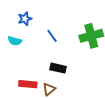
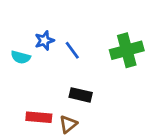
blue star: (25, 19) -> (44, 40), moved

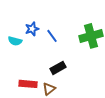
black rectangle: (81, 95) -> (58, 68), turned -42

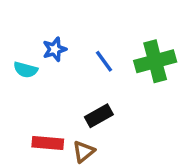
blue line: (52, 36) -> (104, 61), moved

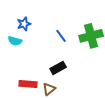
blue star: (55, 49) -> (24, 24), moved

